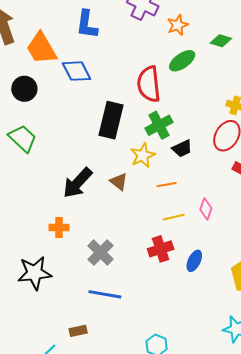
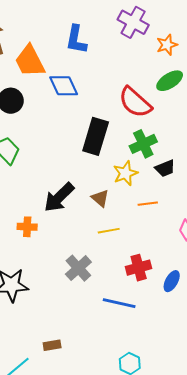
red semicircle: (149, 84) -> (135, 102), turned -45
yellow line: (174, 217) -> (109, 231), moved
orange cross: (59, 228) -> (27, 227), moved
blue line: (105, 294) -> (119, 303), moved

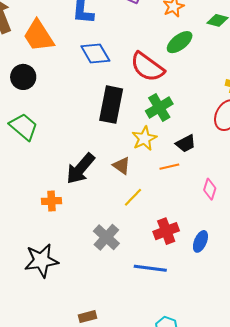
blue diamond: (64, 86) -> (95, 53), moved
black trapezoid: (165, 168) -> (186, 144), moved
yellow line: (109, 231) -> (133, 197), turned -30

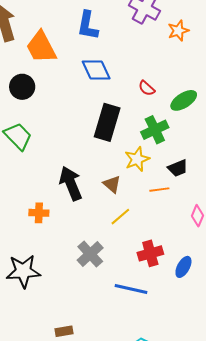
green ellipse: (180, 42) -> (184, 100), moved
red semicircle: (147, 67) -> (147, 88), size x0.5
black arrow: (80, 169) -> (71, 183), turned 112

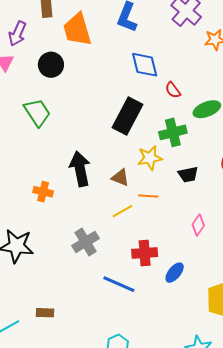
blue diamond: (96, 70) -> (145, 65), moved
brown triangle: (112, 184) -> (120, 178), turned -30
orange line: (159, 190) -> (148, 196), moved

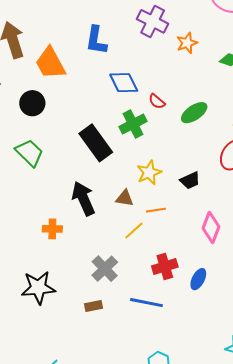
black rectangle: (127, 116) -> (96, 143), moved, turned -51
green cross: (173, 132) -> (133, 124), moved
pink diamond: (198, 225) -> (211, 228), size x1.4
brown rectangle: (45, 313) -> (93, 306), moved

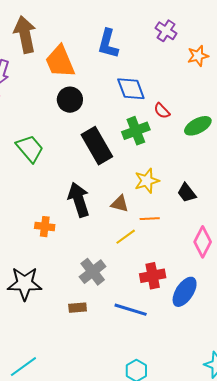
purple cross: (153, 21) -> (166, 31), size x0.7
black circle: (32, 103) -> (70, 100), moved
black trapezoid: (190, 180) -> (187, 193), turned 70
blue ellipse: (198, 279) -> (185, 292), size x1.4

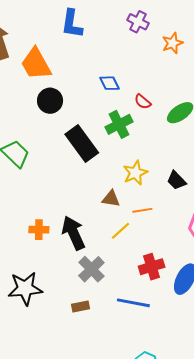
blue L-shape: (108, 44) -> (72, 24), moved
blue diamond: (131, 89) -> (109, 83), size x0.7
black arrow: (79, 200) -> (73, 233), moved

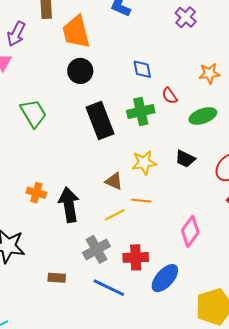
orange star: (173, 43) -> (209, 73), moved
black trapezoid: (176, 180) -> (185, 159), moved, turned -35
gray cross: (91, 269) -> (96, 249), moved

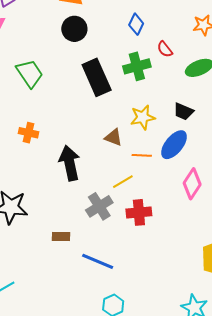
blue diamond: (142, 69) -> (136, 24), turned 40
orange cross: (36, 193) -> (28, 133), moved
yellow line: (115, 215) -> (123, 182), moved
blue ellipse: (165, 278) -> (174, 145), moved
blue line: (109, 288) -> (98, 261), moved

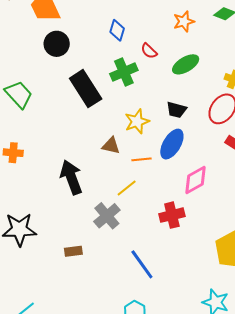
orange cross: (28, 133) -> (13, 153), moved
pink diamond: (192, 184) -> (195, 180), turned 36
red cross: (139, 212) -> (172, 215), moved
blue line: (98, 261) -> (142, 264), moved, turned 40

